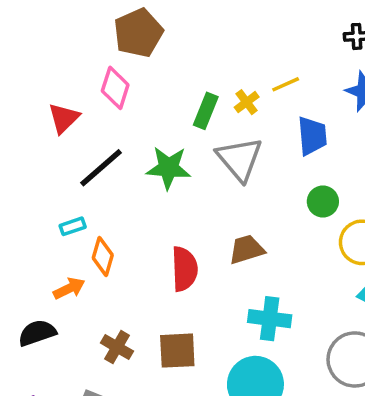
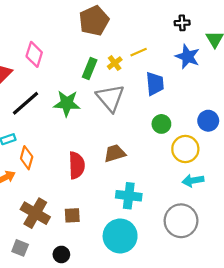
brown pentagon: (138, 33) -> (94, 21), moved
brown cross: (117, 347) -> (35, 213), size x1.5
brown square: (177, 351) -> (72, 215), size x0.7

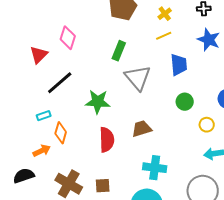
yellow cross: (115, 63) -> (165, 14), moved
green star: (67, 103) -> (98, 102), moved
yellow circle: (185, 149) -> (207, 125), size x0.6

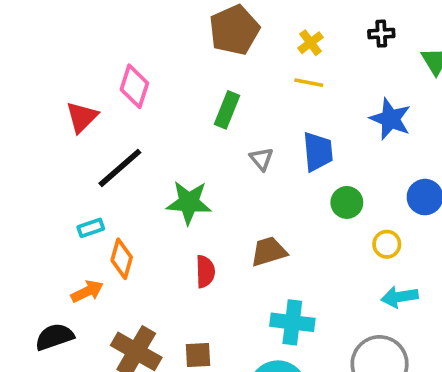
yellow line: (164, 36) -> (309, 83), turned 35
blue star: (209, 40) -> (390, 119), moved
blue trapezoid: (179, 65) -> (318, 152), moved
gray triangle: (138, 78) -> (261, 159), size x0.5
red semicircle: (107, 140) -> (205, 271), size x0.7

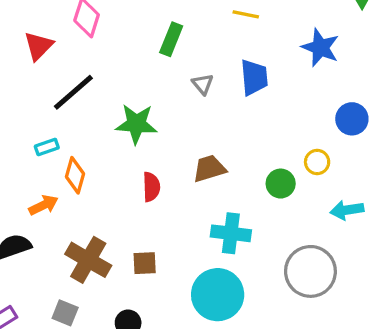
green circle: (347, 202) -> (281, 184), moved
cyan arrow: (400, 297) -> (347, 210), moved

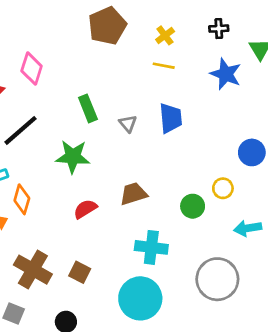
green rectangle: (171, 39) -> (88, 108), moved, turned -44
blue star: (320, 48) -> (226, 74), moved
red semicircle: (151, 187) -> (85, 209), turned -120
brown square: (145, 263) -> (80, 272), turned 30

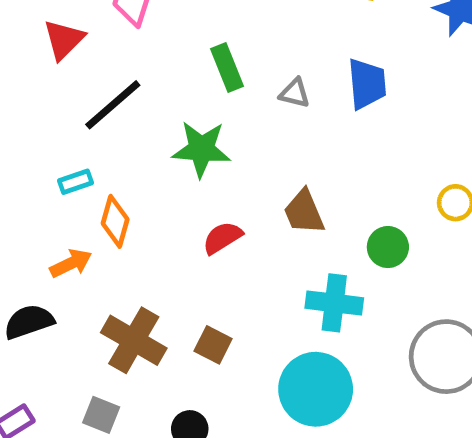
gray triangle: (128, 124) -> (295, 93), turned -36
brown trapezoid: (133, 194) -> (304, 212), turned -96
green circle: (193, 206) -> (388, 247), moved

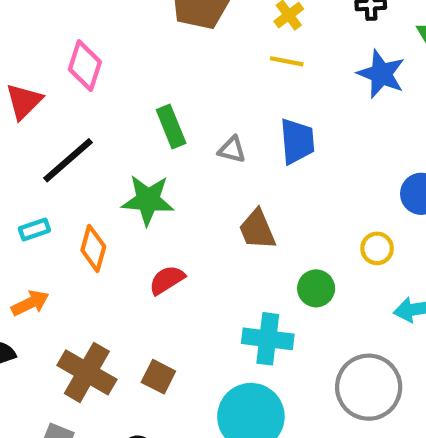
brown trapezoid: (304, 212) -> (257, 230), moved
orange diamond: (115, 221) -> (93, 248), moved

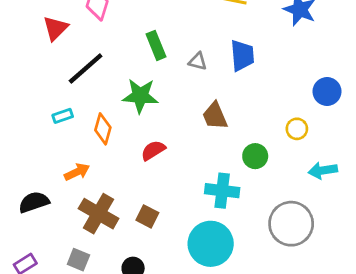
orange arrow: (30, 303) -> (77, 172), moved

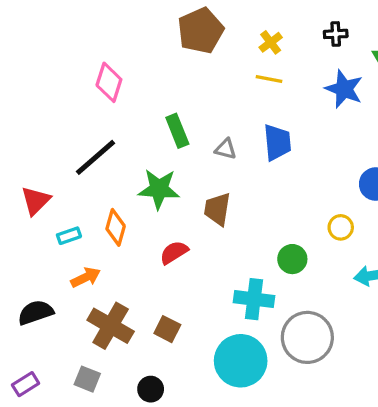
red triangle: (55, 28) -> (36, 201), moved
cyan rectangle: (63, 116) -> (69, 236), moved
brown trapezoid: (215, 116) -> (217, 209), moved, turned 32
gray circle: (291, 224) -> (307, 337), moved

